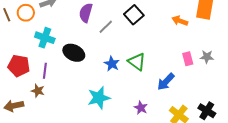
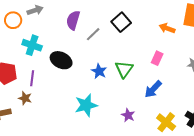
pink rectangle: (188, 59) -> (157, 58), moved, turned 40
green triangle: (137, 62) -> (124, 69), turned 30

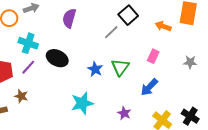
black square: (121, 22) -> (128, 15), moved
gray line: (93, 34) -> (111, 32), moved
purple line: (32, 78) -> (28, 67), moved, turned 35

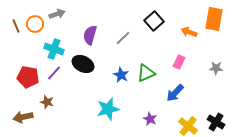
purple semicircle: (69, 18) -> (90, 35), moved
gray line: (111, 32) -> (123, 38), moved
green triangle: (120, 67) -> (146, 73), turned 30

